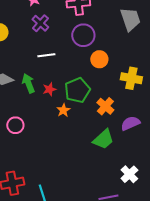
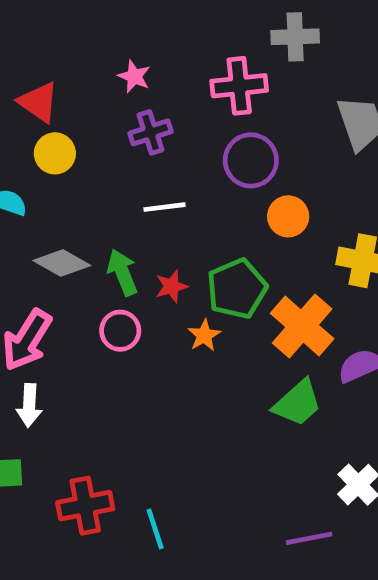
purple cross: (40, 23) -> (151, 132), turned 30
orange cross: (105, 106) -> (302, 326), size x1.5
pink circle: (15, 125) -> (120, 331), moved

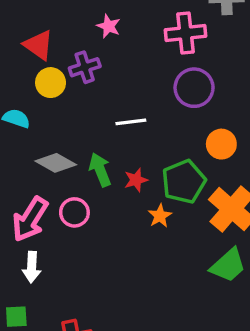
purple cross: (151, 132) -> (85, 67), moved
orange circle: (288, 216) -> (221, 144), moved
pink circle: (120, 331) -> (74, 212), moved

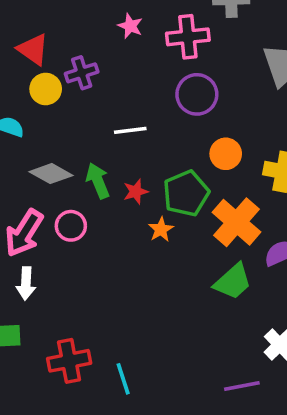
pink star: (109, 26) -> (130, 26), moved

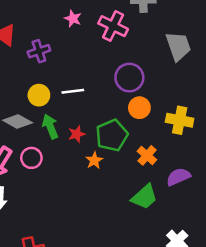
pink cross: (188, 37) -> (113, 26), turned 32
yellow circle: (46, 89) -> (39, 95), moved
purple circle: (197, 94) -> (129, 78), moved
orange cross: (236, 222) -> (147, 155), size x0.6

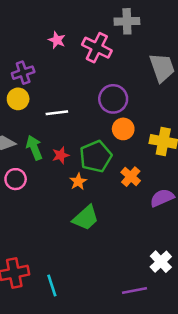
yellow circle: (39, 95) -> (18, 99), moved
green trapezoid: (144, 197) -> (86, 218), moved

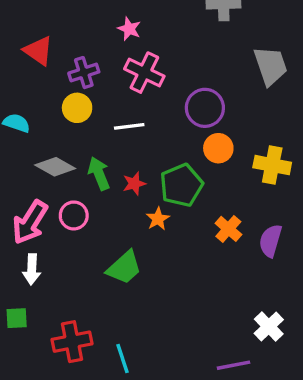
pink cross: (97, 48) -> (144, 73), moved
orange cross: (131, 177) -> (228, 229), moved
purple semicircle: (162, 198) -> (270, 241), turned -50
green trapezoid: (86, 218) -> (124, 268), moved

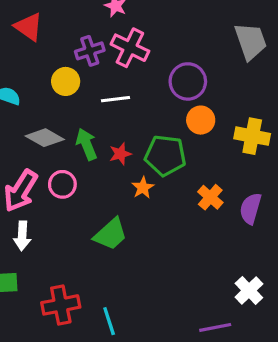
purple cross: (84, 73) -> (90, 51), moved
green pentagon: (181, 185) -> (165, 155), turned 30

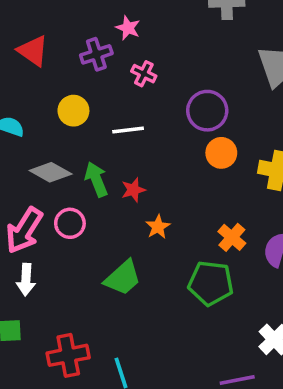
pink cross: (130, 48) -> (144, 74), size x0.6
purple cross: (90, 51) -> (96, 54), moved
green pentagon: (165, 155) -> (211, 283), moved

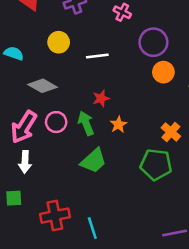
pink cross: (144, 74) -> (122, 12), moved
green arrow: (96, 179) -> (86, 123), moved

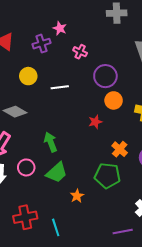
red star: (101, 98) -> (95, 122), moved
pink circle: (56, 122) -> (26, 167), moved
orange star: (118, 125) -> (77, 196), moved

